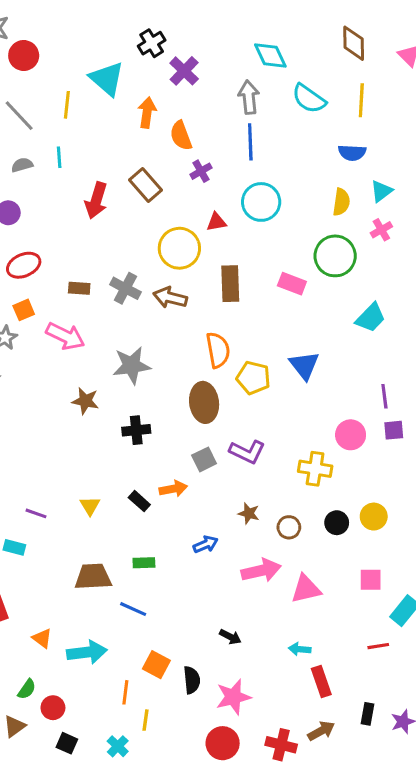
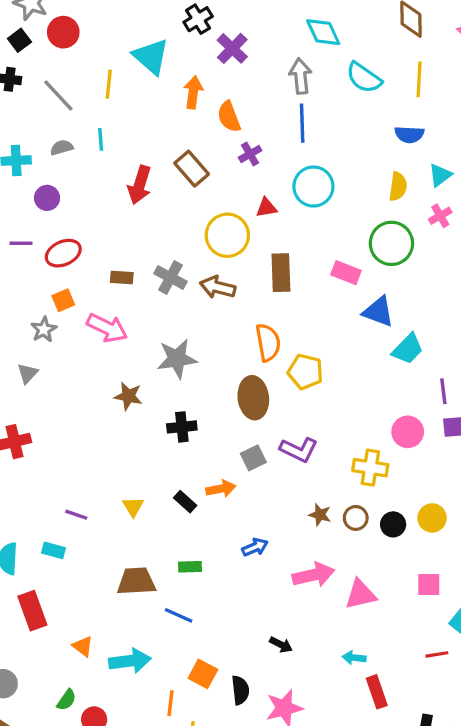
cyan trapezoid: (371, 318) -> (408, 349), moved
blue triangle: (304, 365) -> (378, 312), moved, turned -32
brown star: (249, 513) -> (320, 515), moved
brown circle: (289, 527) -> (356, 518), moved

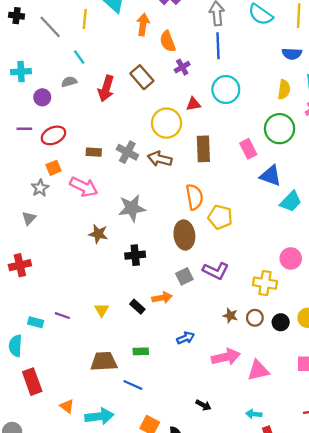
cyan line: (101, 139) -> (79, 57), turned -32
gray semicircle: (62, 148) -> (69, 82), moved
pink rectangle: (346, 273) -> (248, 149), turned 42
cyan rectangle: (54, 550) -> (36, 322), moved

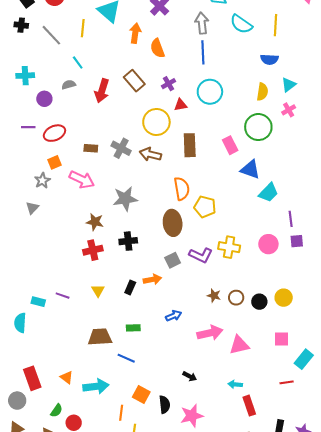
purple cross: (182, 67) -> (169, 84), moved
red cross: (20, 265) -> (93, 250), moved
yellow cross: (265, 283) -> (229, 247), moved
black rectangle: (137, 307) -> (130, 288), turned 72
red rectangle: (32, 382) -> (32, 378), moved

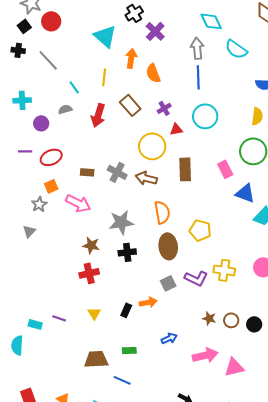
yellow line: (83, 28) -> (104, 77), moved
orange semicircle: (182, 189) -> (162, 212), moved
black cross: (128, 241) -> (127, 252), moved

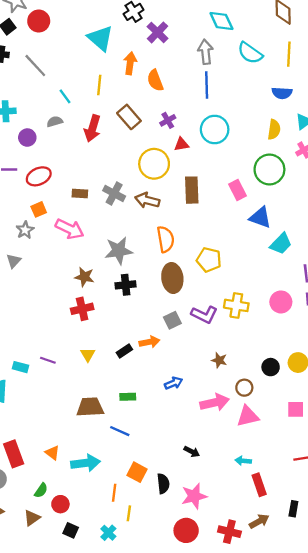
black rectangle: (126, 310) -> (124, 351), turned 32
brown circle: (231, 320) -> (244, 388), moved

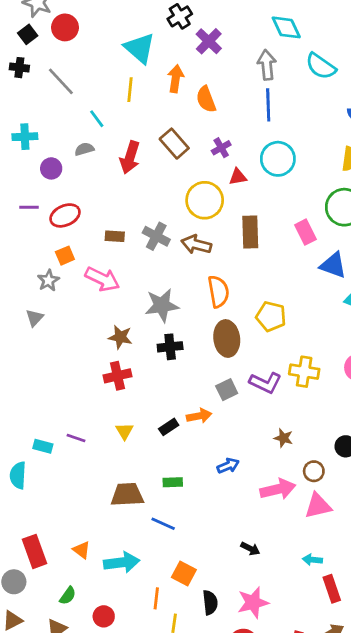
yellow line: (99, 85) -> (130, 90), moved
black semicircle: (163, 484) -> (210, 603), moved
red circle: (60, 504) -> (104, 616), moved

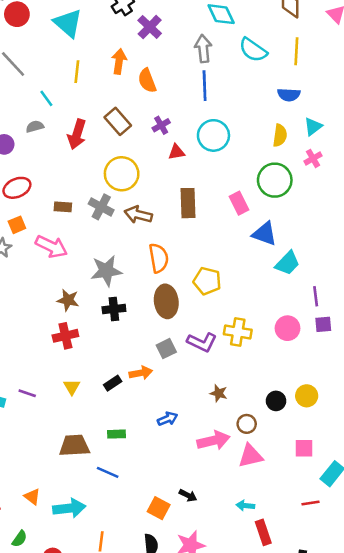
cyan triangle: (140, 48) -> (68, 23), moved
yellow circle: (205, 200) -> (122, 174), moved
orange square: (184, 574) -> (159, 508), moved

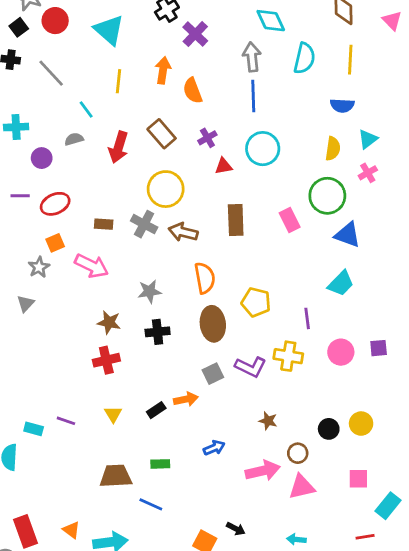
cyan semicircle: (253, 50) -> (304, 58), turned -112
blue triangle: (265, 234) -> (348, 235), moved
gray star: (106, 271) -> (149, 291), size x0.7
purple line: (316, 296) -> (307, 318), moved

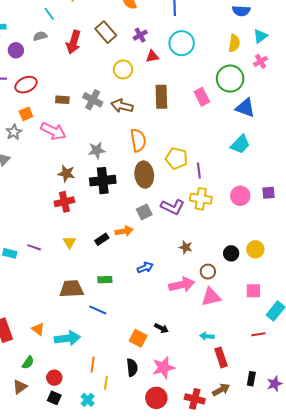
yellow circle: (166, 189) -> (123, 69), moved, size x0.7
purple line: (307, 318) -> (199, 171), moved
black cross: (158, 332) -> (103, 181), size x1.4

